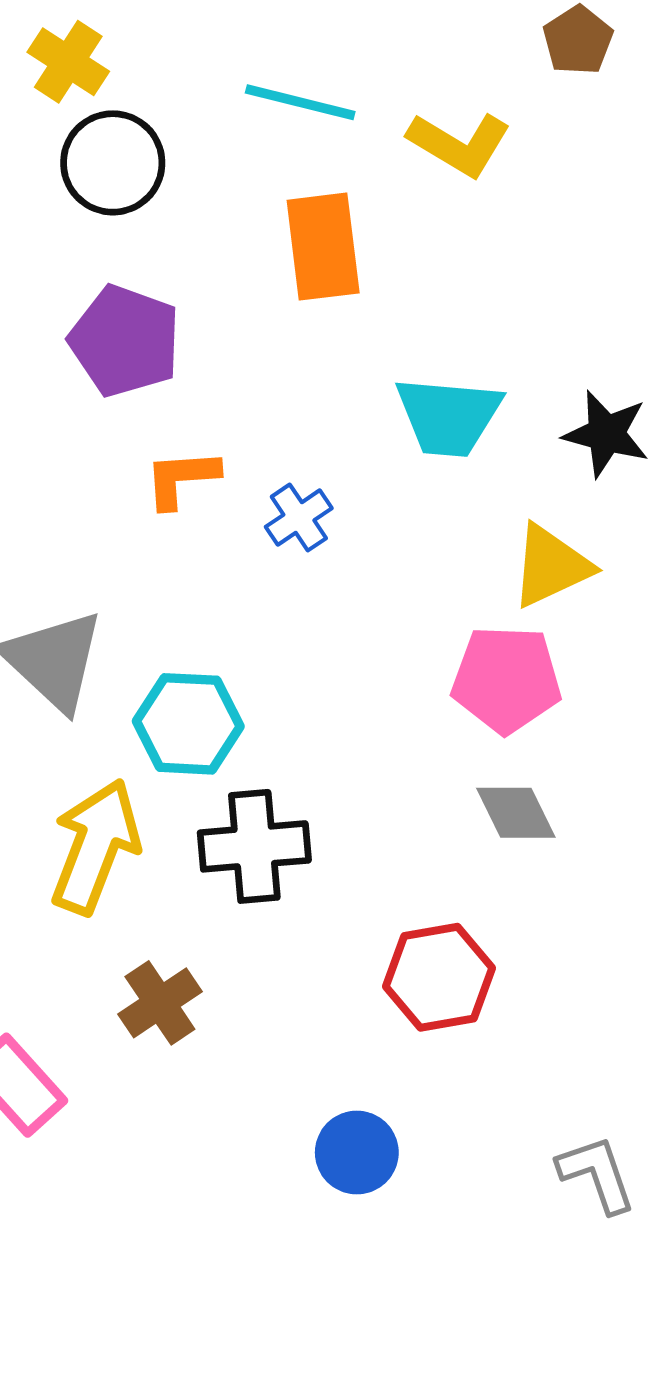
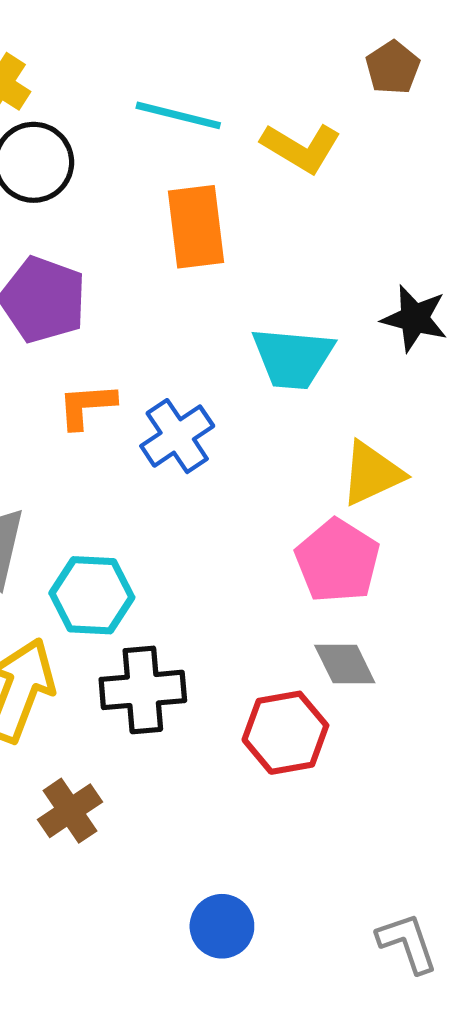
black star: (606, 434) -> (415, 318), moved
blue cross: (299, 517) -> (177, 436), size x1.4
pink pentagon: (506, 679) -> (337, 561), turned 30
red hexagon: (439, 977) -> (285, 733), moved

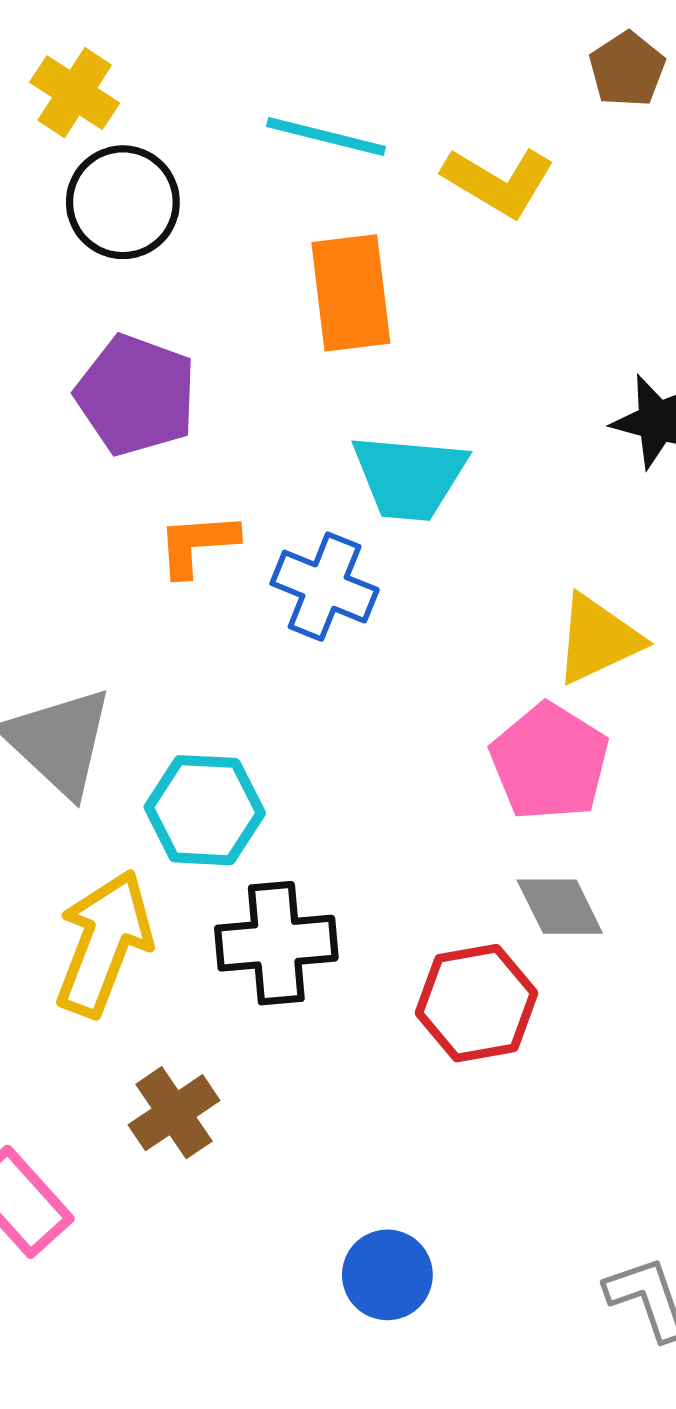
cyan trapezoid: (293, 358) -> (409, 477), moved
blue cross: (177, 436) -> (325, 587), turned -34

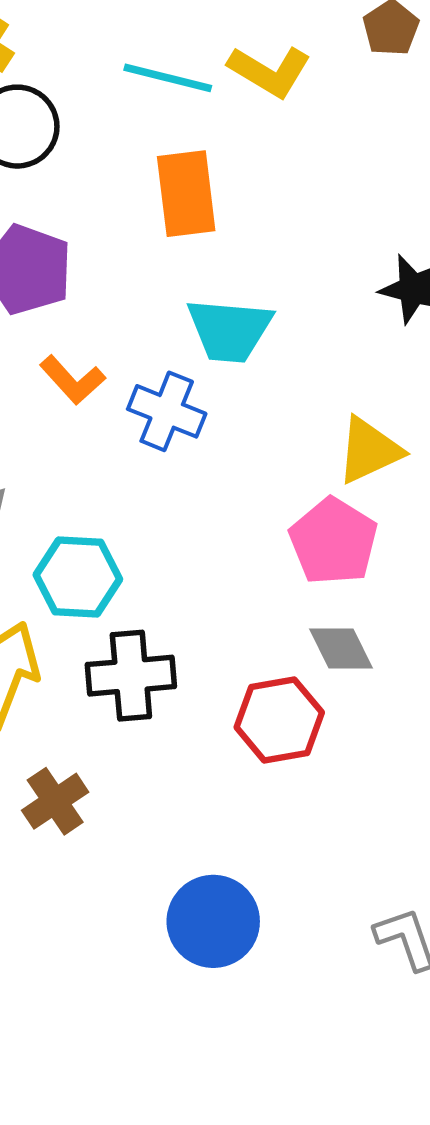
yellow L-shape: (498, 182) -> (270, 71), moved
orange L-shape: (197, 544) -> (72, 380), turned -128
blue circle: (387, 1275) -> (213, 921), size x1.4

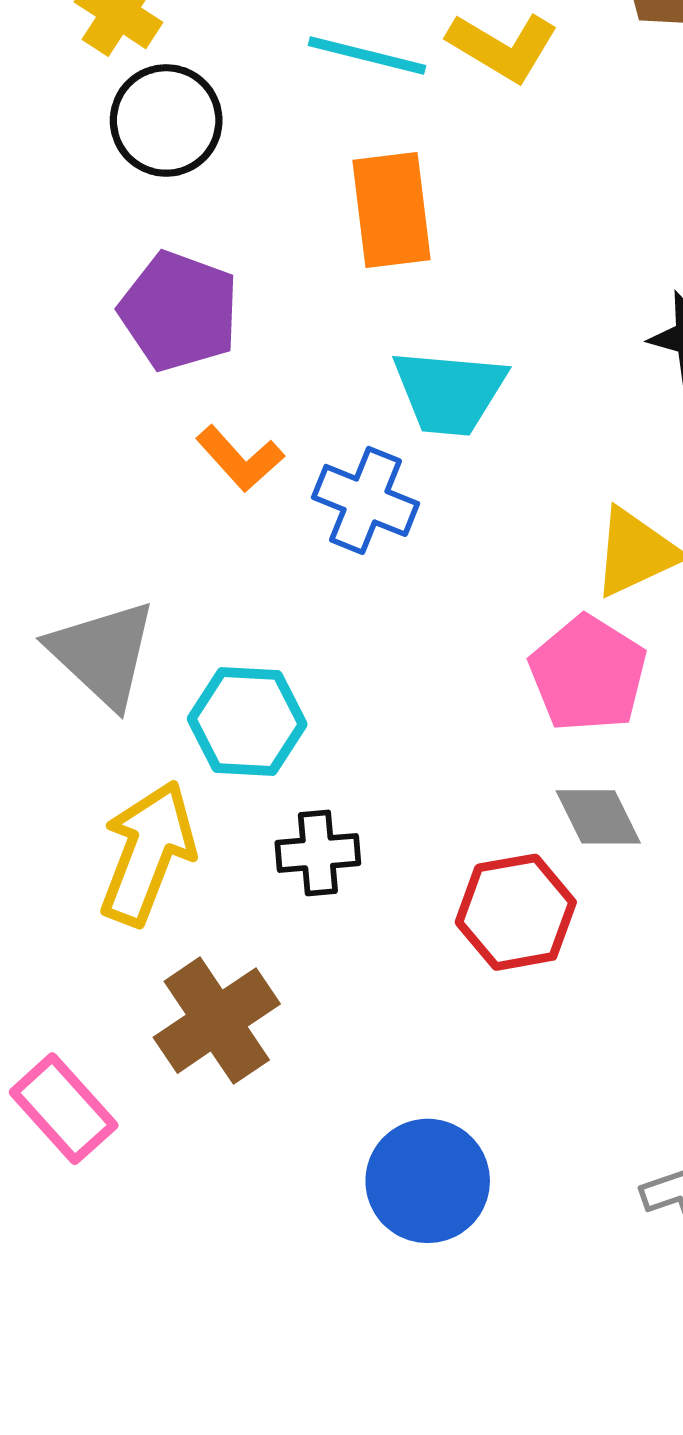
black cross: (131, 676) -> (318, 853), size x0.7
brown cross: (55, 801) -> (217, 1021), size x1.4

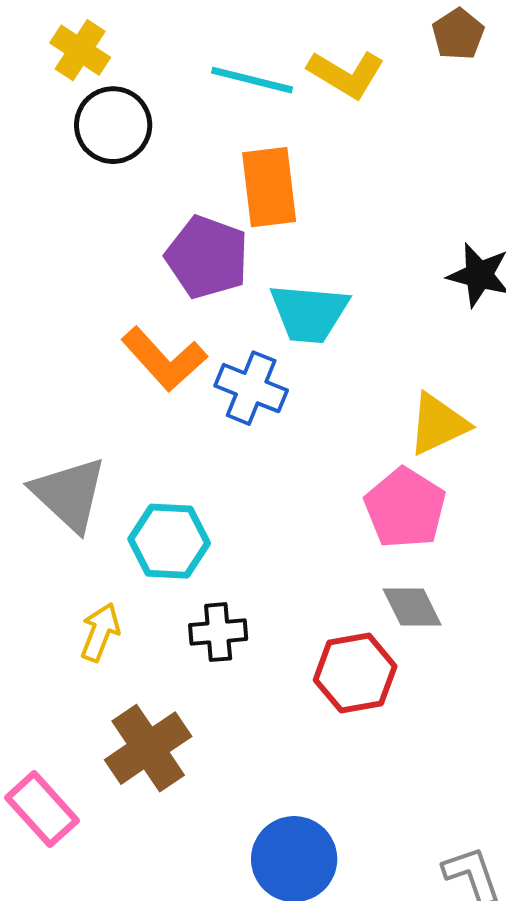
purple pentagon: (179, 311) -> (207, 257), moved
orange L-shape: (240, 459) -> (164, 359), size x1.4
yellow arrow: (147, 853) -> (100, 632), size x0.6

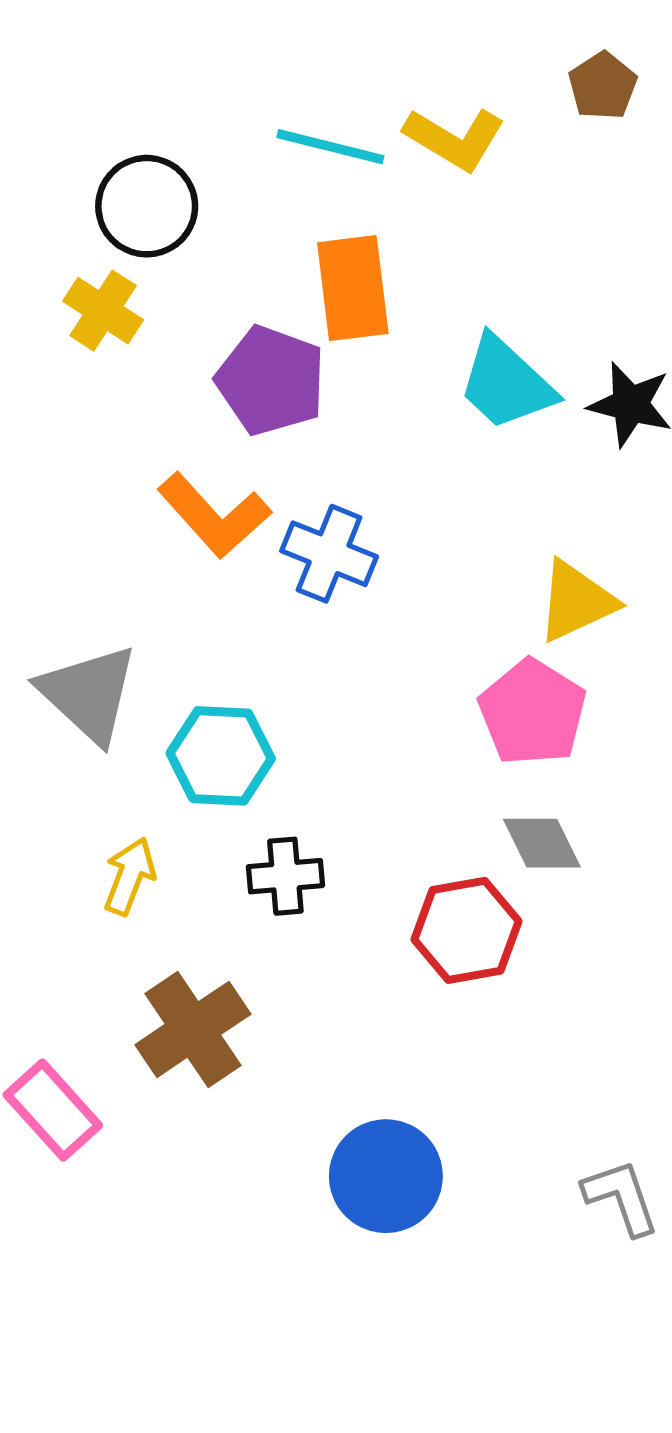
yellow cross: (80, 50) -> (103, 311), moved
cyan trapezoid: (309, 313) -> (506, 383), moved, turned 38

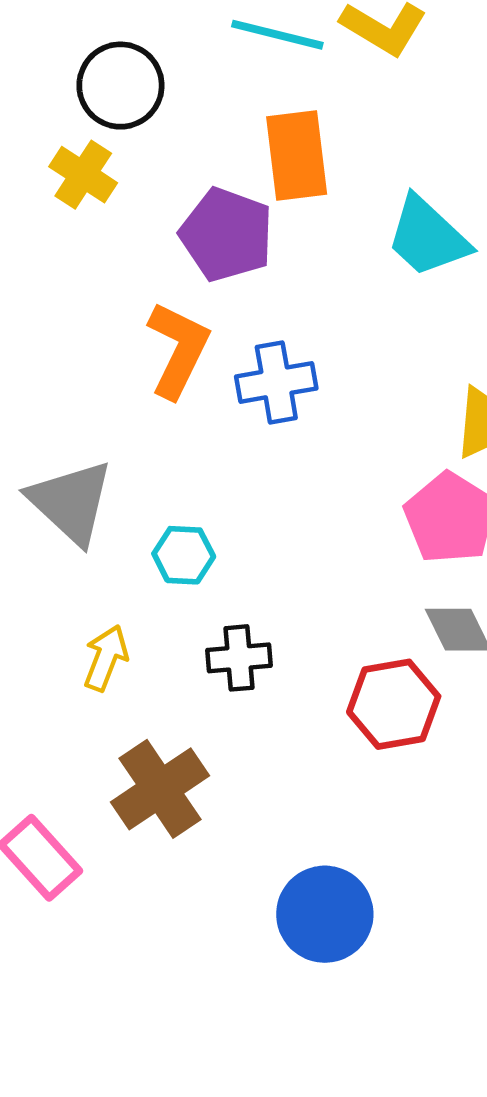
orange L-shape: (214, 515) -> (178, 350), turned -112
blue cross: (329, 554) -> (276, 382), turned -32
cyan hexagon: (221, 756) -> (184, 555), size x0.7

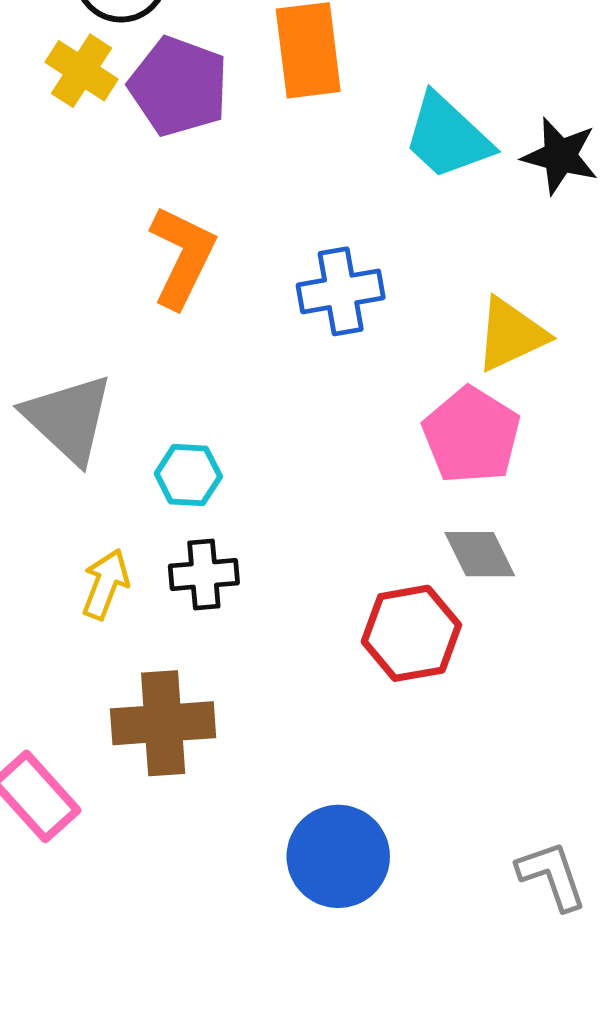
purple pentagon: (227, 235) -> (179, 86), moved
blue cross: (276, 382) -> (341, 291), moved
black cross: (239, 658) -> (204, 575), moved
brown cross: (160, 789) -> (163, 723), turned 30

